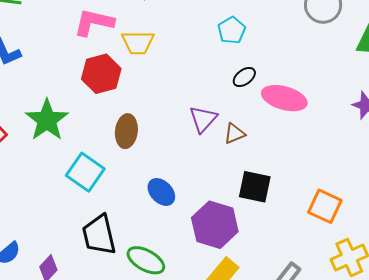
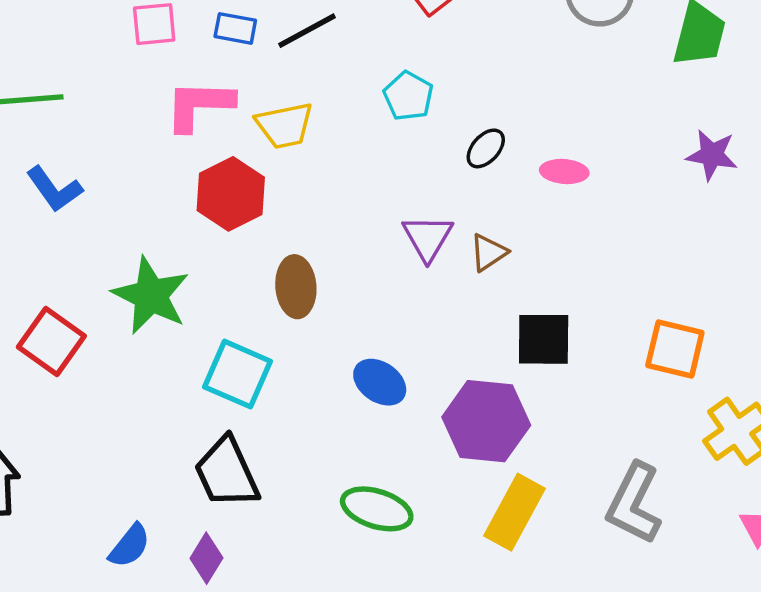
cyan pentagon: (232, 30) -> (408, 96), moved
pink ellipse: (284, 98) -> (564, 171), size x0.6
black trapezoid: (99, 235) -> (227, 473), moved

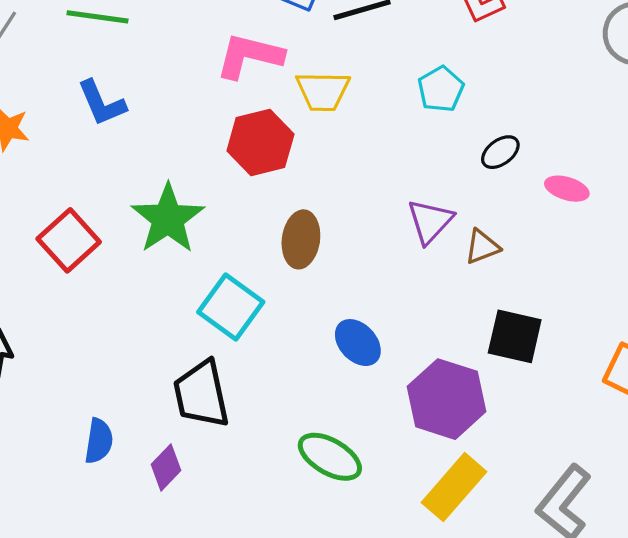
blue semicircle: (130, 546) -> (99, 441), turned -42

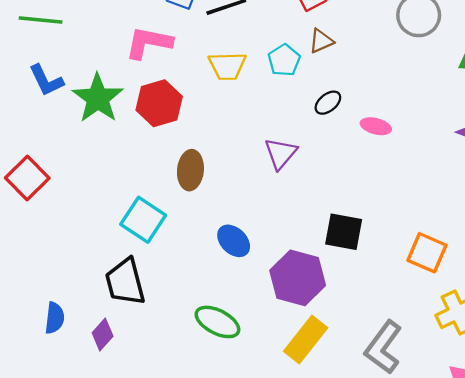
yellow trapezoid: (323, 91) -> (227, 66), moved
green star: (168, 219) -> (98, 98), moved
brown triangle: (482, 247) -> (321, 41), moved

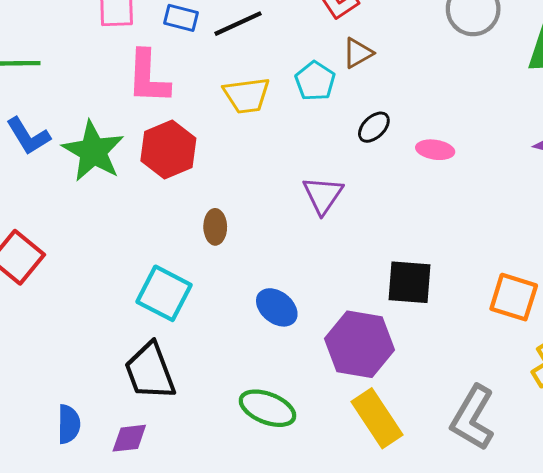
pink L-shape: (149, 43) -> (148, 77), turned -93
brown ellipse: (190, 170) -> (215, 227), size x0.7
purple diamond: (103, 335) -> (129, 438), turned 48
yellow rectangle: (306, 339) -> (377, 418), turned -66

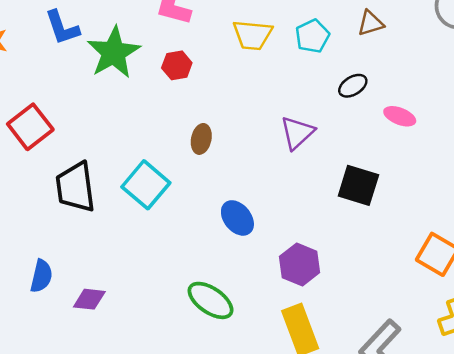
brown triangle: (358, 53) -> (371, 23), moved
red hexagon: (168, 149) -> (177, 65), size x0.6
black square: (410, 282) -> (358, 185), moved
purple hexagon: (359, 344) -> (300, 264), size x0.7
black trapezoid: (150, 371) -> (75, 187), moved

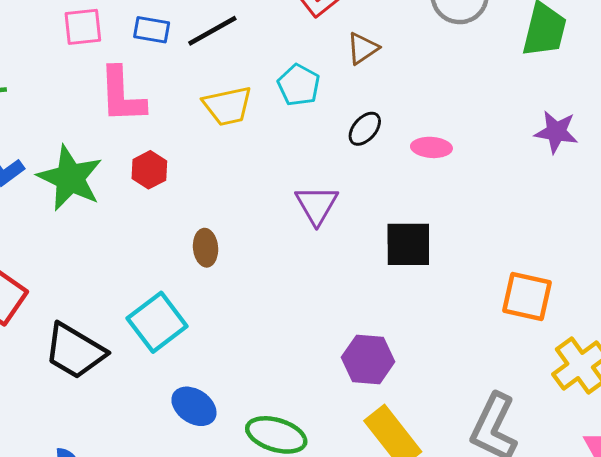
cyan square: (146, 185) -> (157, 322), turned 30
black trapezoid: (75, 187) -> (75, 351), turned -34
blue ellipse: (237, 218) -> (194, 406), moved

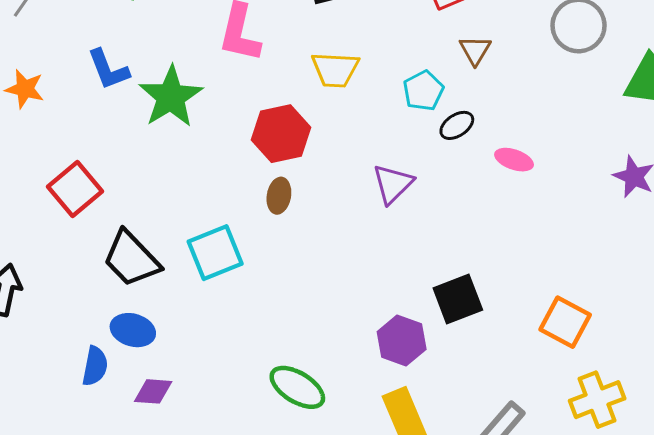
brown triangle: (363, 48) -> (475, 50), turned -40
cyan pentagon: (299, 85) -> (423, 91), moved
red hexagon: (149, 170) -> (281, 134), moved, size x1.6
black square: (408, 244) -> (458, 299), moved, turned -36
blue ellipse: (194, 406) -> (133, 330), moved, turned -33

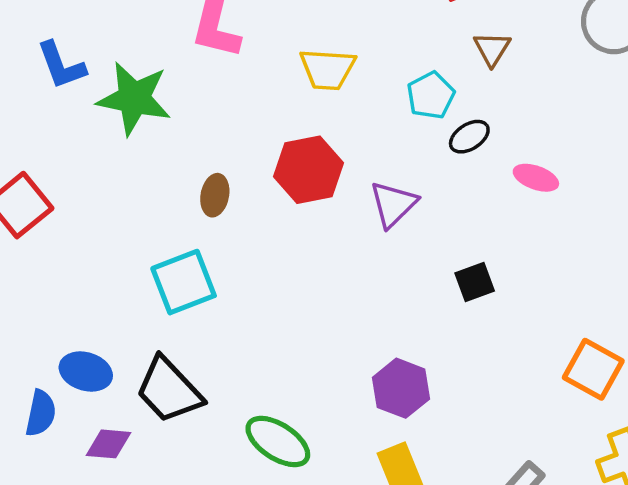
green star: (171, 97) -> (134, 98), turned -30
red hexagon: (281, 134) -> (309, 170), moved
brown ellipse: (279, 196) -> (215, 195), moved
black trapezoid: (131, 259) -> (169, 390), moved
black square: (458, 299) -> (475, 282), moved, size x0.7

